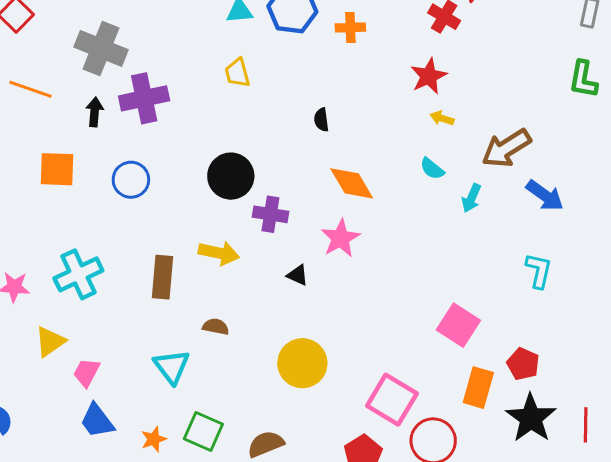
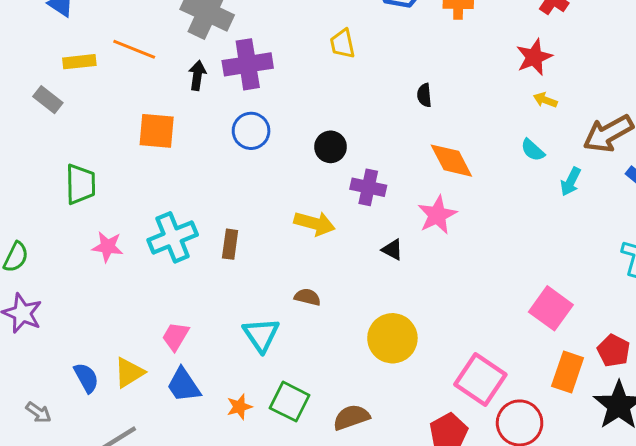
black circle: (231, 176) -> (331, 147), size x0.7
blue circle: (131, 180) -> (251, 131), moved
brown rectangle: (162, 277) -> (230, 244), moved, size x0.7
yellow triangle: (50, 342) -> (129, 373), moved

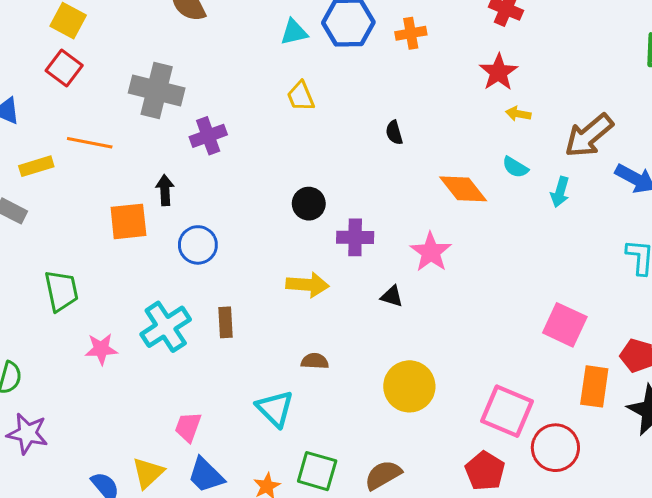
purple cross: (248, 64) -> (208, 136), size x0.7
black arrow: (197, 75) -> (165, 190), moved
blue circle: (251, 131) -> (198, 245), moved
orange diamond: (451, 161) -> (463, 189), moved

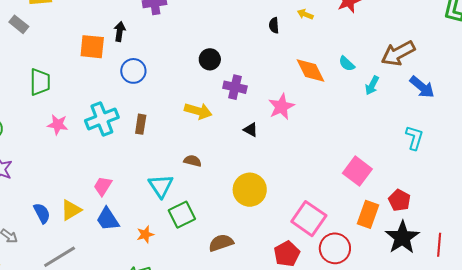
yellow arrow: (518, 114) -> (305, 14), moved
green square: (317, 471) -> (182, 215), moved, turned 36

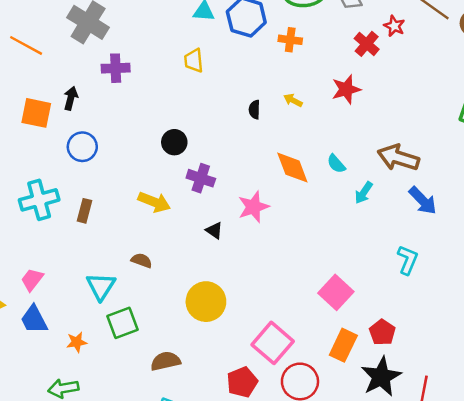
brown arrow: (398, 53) -> (398, 158), turned 40

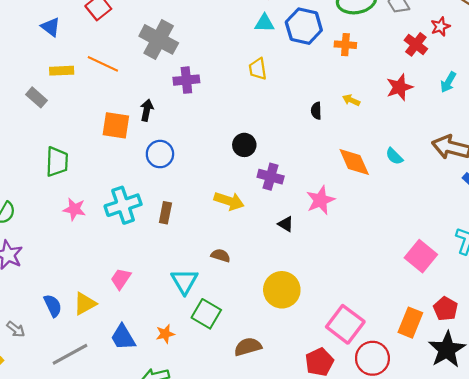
red star: (394, 26) -> (440, 26), turned 30
cyan arrow: (364, 193) -> (448, 82), moved
pink square: (336, 292) -> (421, 256), moved
blue trapezoid: (34, 320) -> (123, 337), moved
green square: (123, 323) -> (206, 314), turned -36

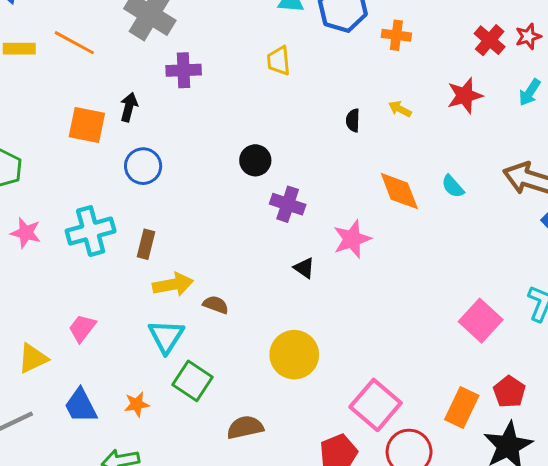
red star: (440, 26) -> (528, 36), moved
yellow arrow: (229, 201) -> (173, 284), moved, turned -32

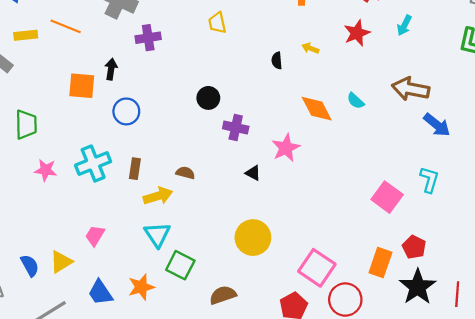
brown semicircle: (216, 305) -> (185, 173), moved
orange star: (137, 404) -> (141, 287), size x1.4

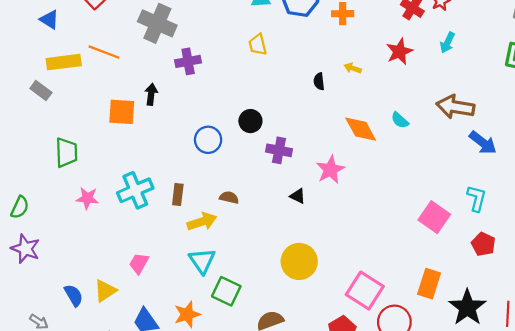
yellow rectangle: (26, 35) -> (64, 62), size x1.4
blue circle: (126, 111) -> (208, 140), moved
red pentagon: (414, 247) -> (483, 244), moved

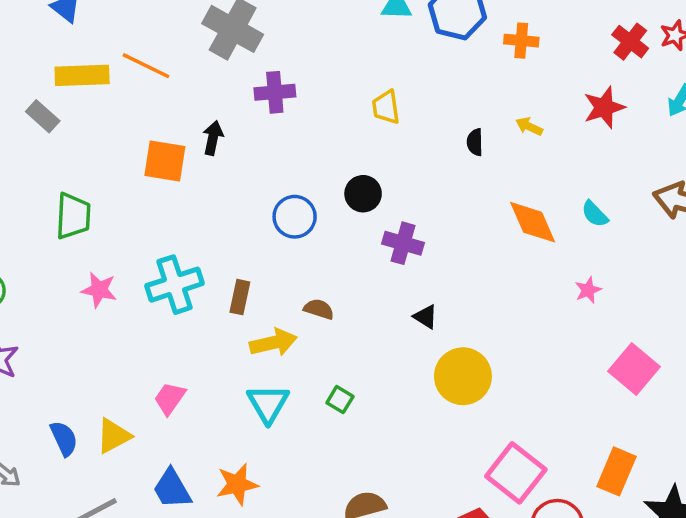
yellow trapezoid: (258, 45) -> (386, 107), moved
pink star: (330, 170) -> (588, 290), moved, size x0.6
yellow circle: (299, 261) -> (463, 376), moved
green square: (226, 291) -> (340, 400), moved, size x0.6

